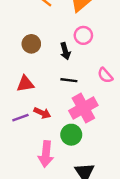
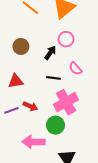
black arrow: (65, 51) -> (50, 53), turned -128
pink semicircle: (105, 75) -> (75, 68), moved
pink arrow: (46, 154) -> (33, 142), turned 85

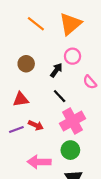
pink semicircle: (75, 68) -> (90, 82), moved
black line: (53, 78) -> (60, 96), turned 40
green circle: (56, 125) -> (70, 150), moved

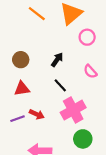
pink circle: (73, 56) -> (87, 37), moved
brown circle: (26, 64) -> (21, 60), moved
green circle: (70, 150) -> (83, 139), moved

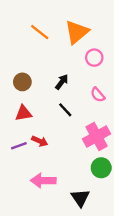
pink cross: (73, 110) -> (97, 136), moved
green circle: (83, 139) -> (101, 168), moved

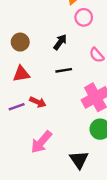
pink circle: (94, 58) -> (84, 17), moved
black line: (65, 110) -> (64, 70), turned -56
pink arrow: (43, 181) -> (41, 142), turned -50

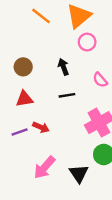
black arrow: (60, 42) -> (63, 67), turned -56
black triangle: (79, 160) -> (79, 173), moved

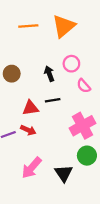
orange line: (41, 16) -> (28, 26), turned -42
pink circle: (87, 42) -> (71, 64), moved
red triangle: (24, 99) -> (30, 108), moved

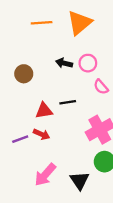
black arrow: (49, 74) -> (64, 63), moved, turned -56

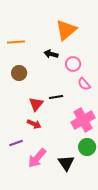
orange line: (42, 23) -> (16, 42), moved
black arrow: (64, 63) -> (51, 54), moved
red triangle: (44, 111) -> (36, 104), turned -42
purple line: (20, 139) -> (16, 143), moved

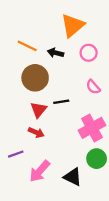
orange line: (16, 42) -> (27, 46), moved, turned 30
pink circle: (73, 64) -> (89, 53), moved
brown circle: (19, 73) -> (35, 78), moved, size x1.5
black triangle: (66, 163) -> (73, 177), turned -30

